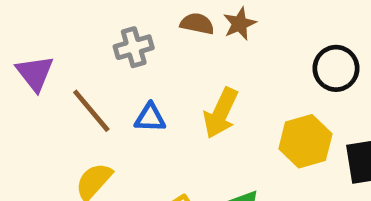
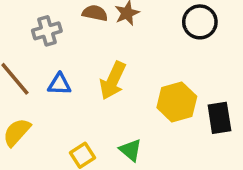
black circle: (336, 68) -> (200, 22), moved

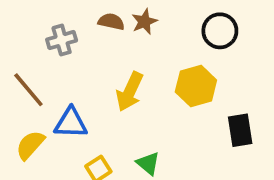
blue triangle: (59, 84) -> (71, 123), moved, size x1.4
yellow hexagon: (177, 102) -> (196, 86), moved

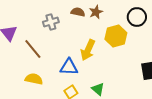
yellow hexagon: (196, 86) -> (116, 36), moved
blue triangle: (71, 123) -> (69, 67), moved
yellow semicircle: (30, 145) -> (34, 79), turned 60

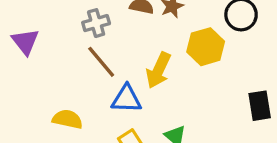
brown line: (33, 49) -> (101, 62), moved

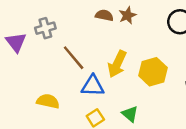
gray cross: (96, 23) -> (45, 28), moved
yellow hexagon: (206, 47) -> (153, 72), moved

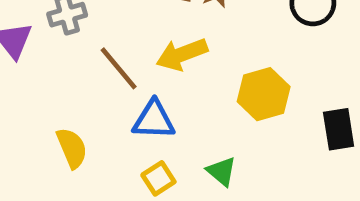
yellow arrow: (117, 64) -> (182, 54), moved, turned 44
yellow semicircle: (48, 101) -> (72, 148), turned 55

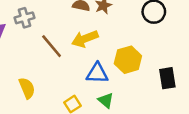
blue triangle: (154, 120) -> (97, 73), moved

